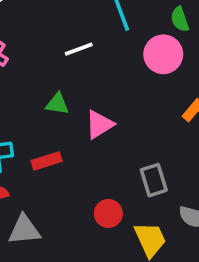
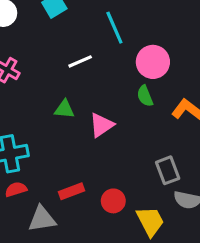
green semicircle: (180, 19) -> (145, 96), moved
red rectangle: (47, 161) -> (72, 191), moved
gray rectangle: (154, 180) -> (168, 170), moved

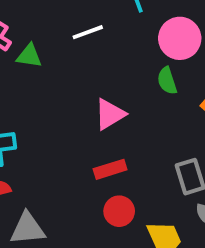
green triangle: (64, 109) -> (29, 56), moved
red rectangle: (72, 191) -> (110, 169), moved

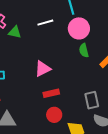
pink circle: (180, 38) -> (79, 28), moved
pink triangle: (110, 114) -> (43, 69), moved

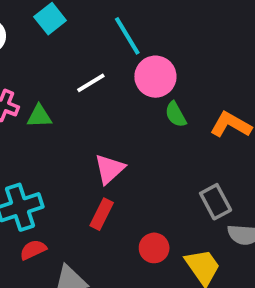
red rectangle: (51, 93) -> (102, 214), moved, turned -35

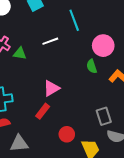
pink circle: (155, 77) -> (103, 46), moved

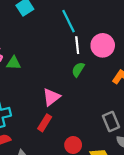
white line: (50, 41) -> (77, 45), moved, turned -70
green semicircle: (92, 66) -> (78, 70), moved, turned 56

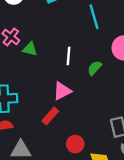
white line: (77, 45) -> (68, 56), moved

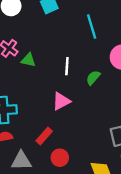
red rectangle: (50, 116) -> (44, 136), moved
red circle: (75, 144) -> (60, 158), moved

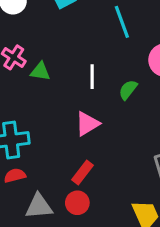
red rectangle: (44, 136) -> (82, 172), moved
red circle: (60, 158) -> (77, 203), moved

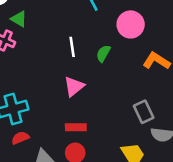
green triangle: (40, 72) -> (19, 19), moved, turned 30
red rectangle: (82, 172) -> (76, 127), turned 60

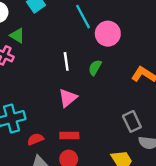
pink circle: (131, 24) -> (108, 34), moved
red semicircle: (20, 138) -> (35, 139), moved

